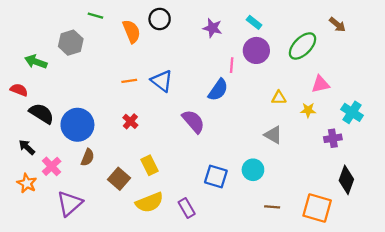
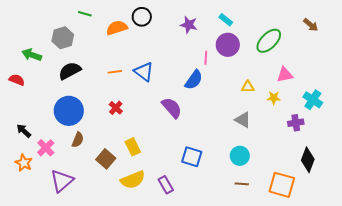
brown arrow: (337, 25) -> (311, 25), moved
orange semicircle: (131, 31) -> (117, 28), turned -85
black semicircle: (41, 114) -> (70, 71), moved, turned -60
cyan circle: (253, 170) -> (240, 156), moved

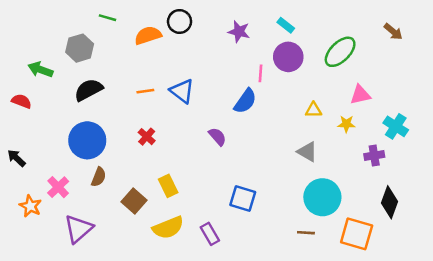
purple semicircle: (172, 108) -> (217, 137), size x0.7
black arrow: (24, 131) -> (16, 158), moved
cyan circle: (240, 156) -> (322, 197), moved, size x1.5

